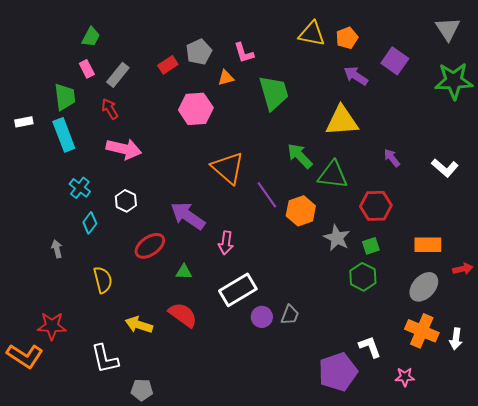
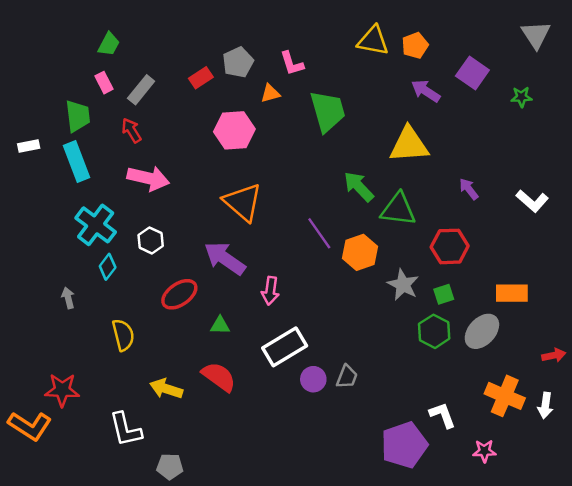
green star: (454, 81) -> (521, 97), moved, size x0.5
orange triangle: (228, 168) -> (243, 202), moved
cyan cross: (80, 188) -> (96, 225), size x1.6
red arrow: (463, 269) -> (554, 355), moved
gray ellipse: (424, 287) -> (482, 331), moved

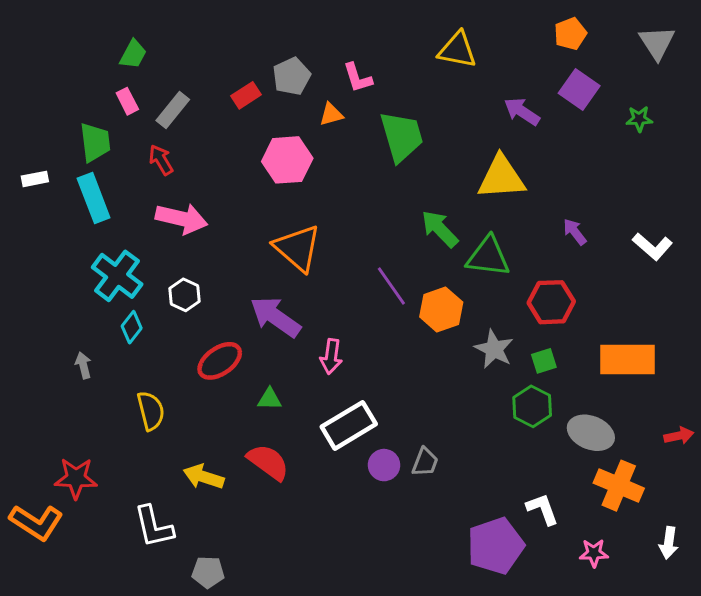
orange pentagon: (415, 45) -> (570, 34), moved
orange rectangle: (512, 293) -> (628, 359), size x1.4
gray ellipse: (482, 331) -> (591, 433), moved, turned 69
white arrow: (545, 406) -> (669, 543), moved

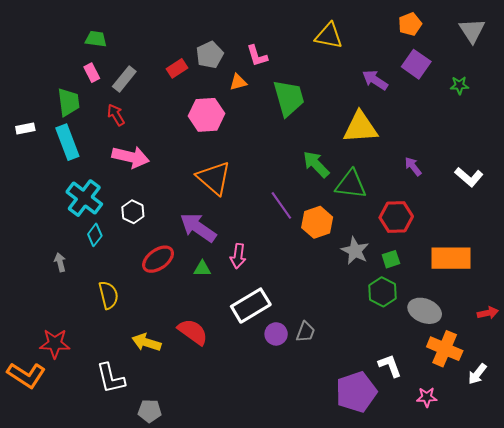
green trapezoid: (133, 54) -> (96, 39), turned -110
green triangle: (270, 399) -> (202, 269), moved
white arrow: (669, 543) -> (477, 374), moved, turned 30

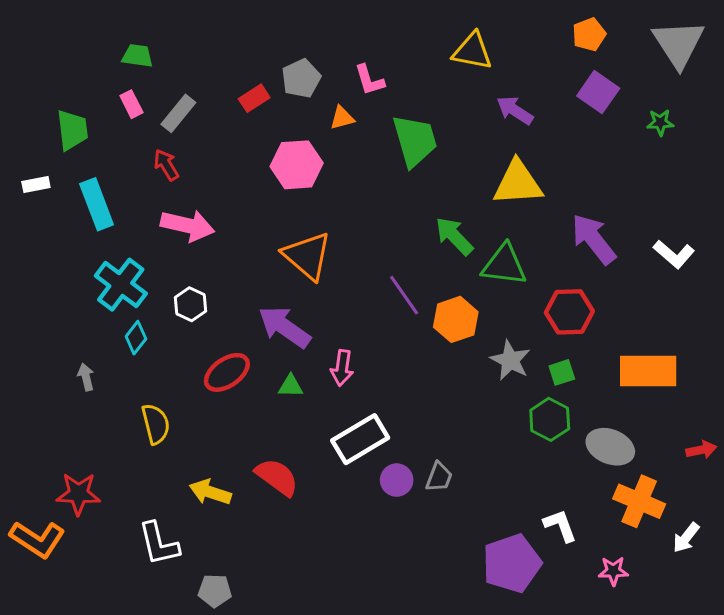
gray triangle: (472, 31) -> (678, 44), size x1.4
purple arrow: (375, 80) -> (515, 110), moved
green trapezoid: (68, 102) -> (72, 130), moved
purple arrow: (413, 166) -> (594, 239), size x1.8

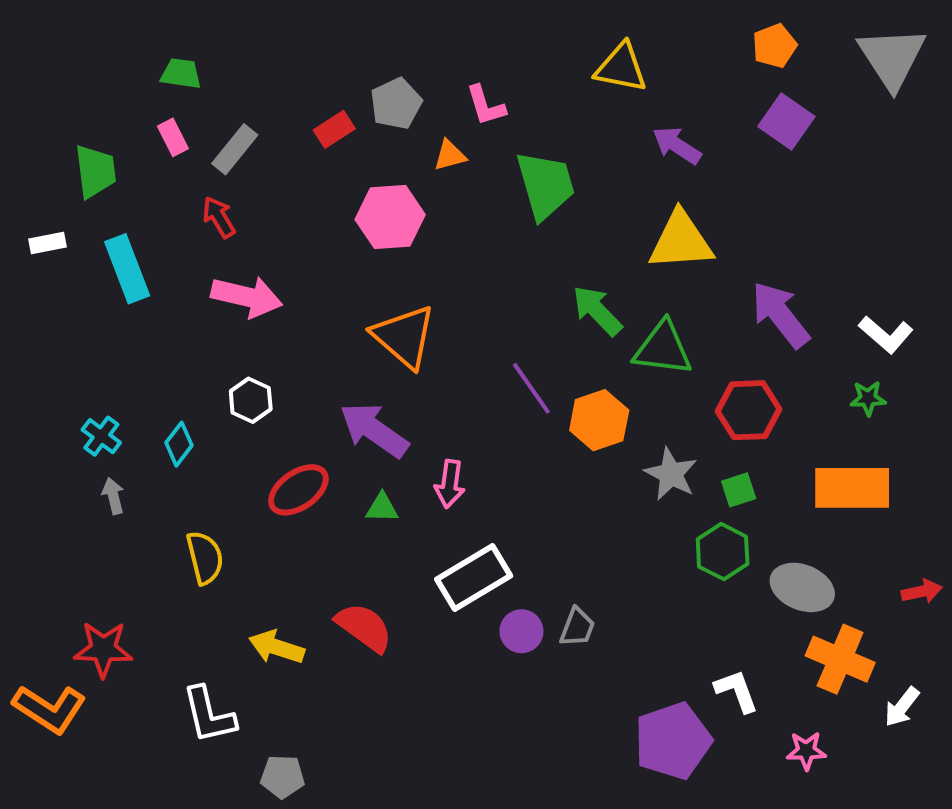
green star: (660, 122) -> (868, 398), moved
cyan cross: (121, 285) -> (101, 436), moved, size x0.6

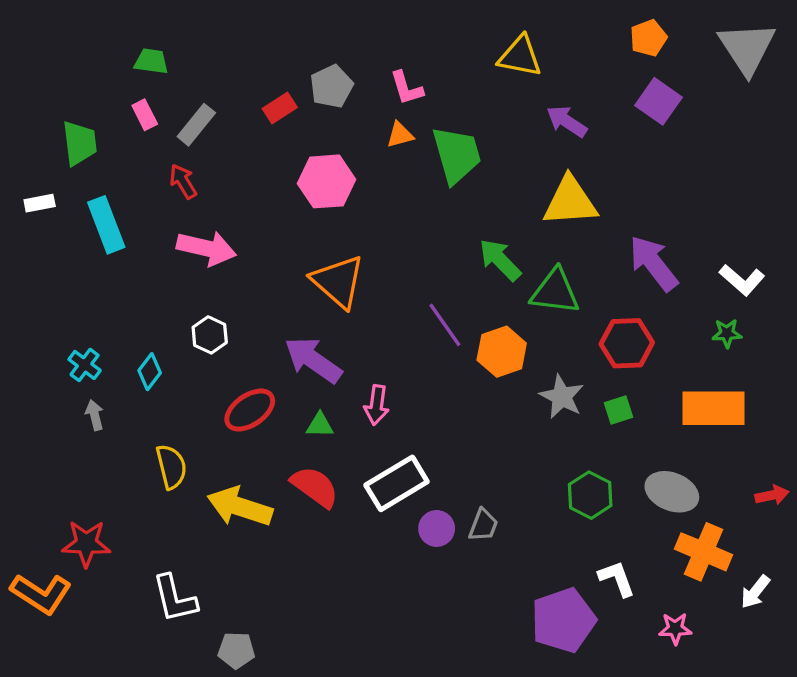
orange triangle: (450, 155) -> (400, 135), moved
green hexagon: (723, 552) -> (590, 495), moved
red semicircle: (364, 627) -> (315, 487), moved
yellow arrow: (277, 647) -> (240, 507), moved, size x1.4

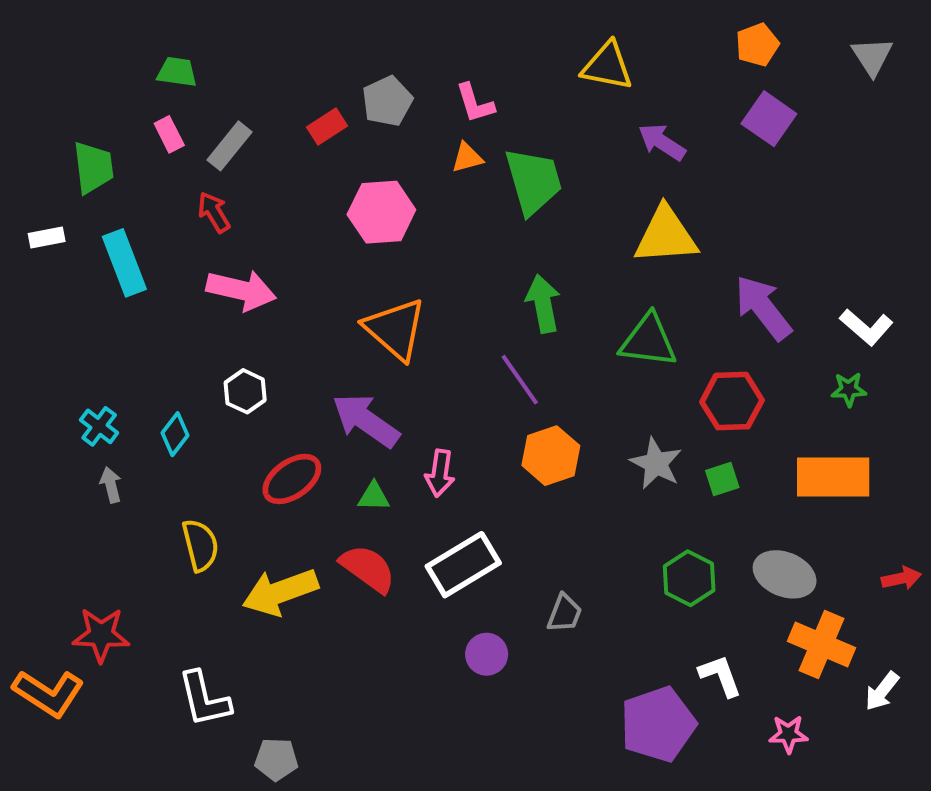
gray triangle: (747, 48) -> (872, 56), size x0.6
green arrow: (500, 260) -> (543, 304), moved, turned 33
orange hexagon: (502, 352) -> (551, 456), moved
yellow arrow: (240, 507) -> (280, 592), turned -38
purple circle: (437, 528) -> (487, 654), moved

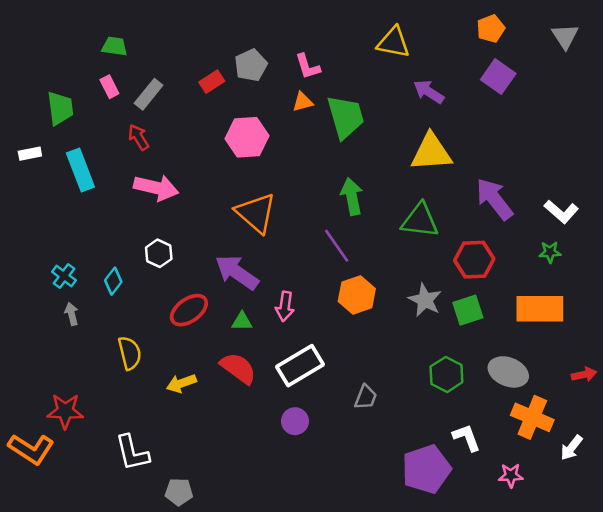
green square: (722, 479) -> (468, 310), size x1.4
yellow arrow: (280, 592) -> (181, 383), size x0.6
purple circle: (487, 654) -> (295, 421), moved

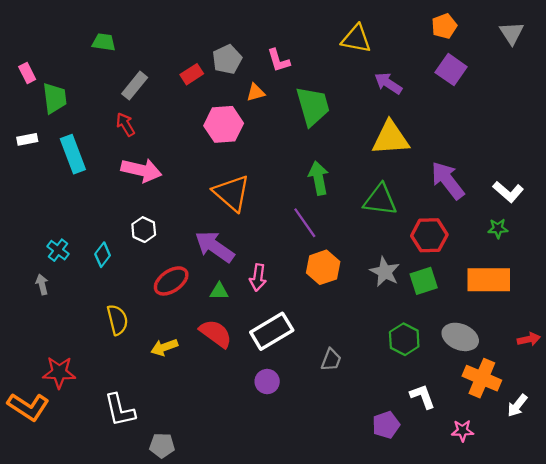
pink rectangle: (109, 87) -> (27, 73), moved
orange triangle: (303, 102) -> (256, 92), moved
gray arrow: (72, 314) -> (42, 284), moved
purple pentagon: (426, 469) -> (386, 425), size x0.6

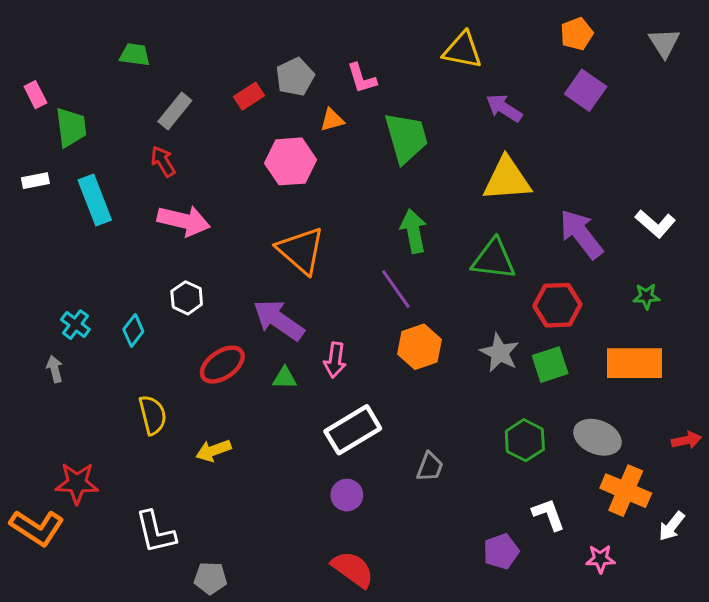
white L-shape: (508, 192) -> (655, 224), moved
red semicircle: (216, 334) -> (353, 569), moved

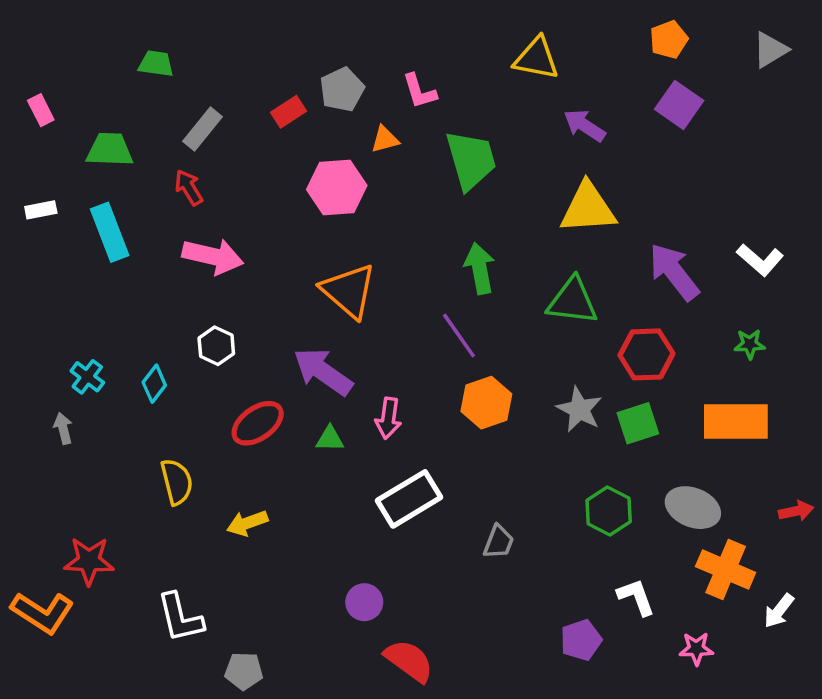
gray triangle: (664, 43) -> (770, 50), turned 32
green trapezoid: (71, 127) -> (110, 150), moved, turned -81
purple circle: (347, 495) -> (364, 602), moved

